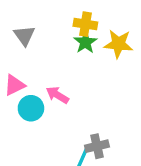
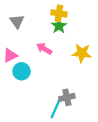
yellow star: (118, 44) -> (82, 53), moved
pink arrow: (57, 95) -> (44, 49), moved

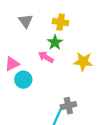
gray triangle: (17, 21) -> (26, 21), moved
green star: (59, 26) -> (55, 42), moved

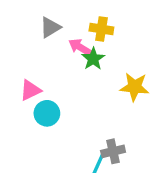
gray triangle: (26, 21) -> (50, 27), turned 35
pink arrow: (46, 57) -> (80, 47), moved

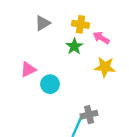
pink arrow: (80, 47) -> (101, 38), moved
cyan circle: (47, 113) -> (50, 84), moved

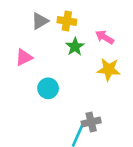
yellow cross: (80, 24) -> (67, 21), moved
pink triangle: (28, 70) -> (24, 57), moved

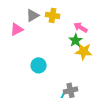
green star: (75, 47) -> (76, 40), moved
pink triangle: (24, 57) -> (17, 29), moved

